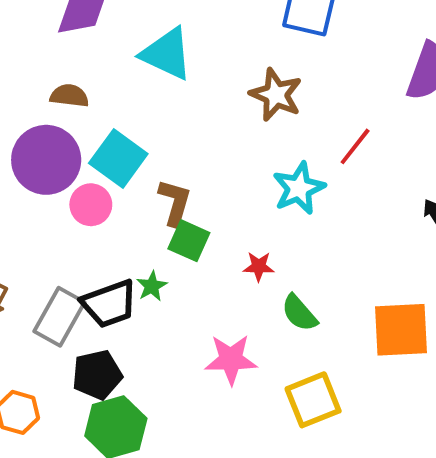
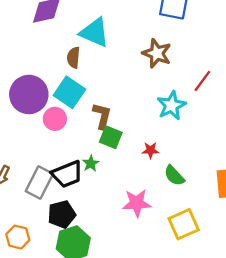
brown semicircle: (69, 96) -> (73, 58), moved, turned -90

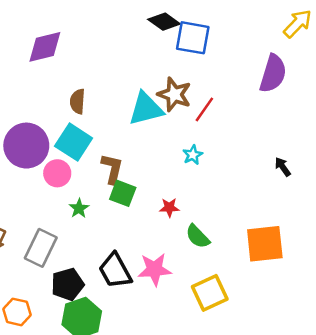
cyan triangle: (95, 32) -> (146, 109), moved, turned -36
red line: (202, 81) -> (204, 109), moved
cyan star: (171, 105) -> (193, 155), size x0.6
green star: (91, 163) -> (79, 208), moved
black trapezoid: (67, 174) -> (115, 271), moved, turned 84

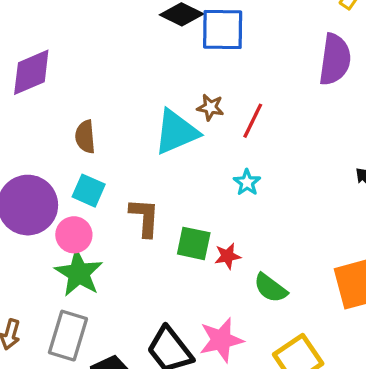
brown star: (174, 94) -> (210, 107), size x0.6
cyan square: (74, 142) -> (89, 191), size x0.7
green square: (123, 193) -> (194, 243), moved
green star: (79, 208) -> (79, 273), moved, size x1.8

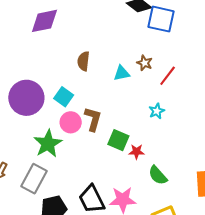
cyan triangle: (176, 132) -> (122, 73), size x0.6
brown semicircle: (85, 137) -> (83, 61), moved
pink circle: (74, 235) -> (71, 122), moved

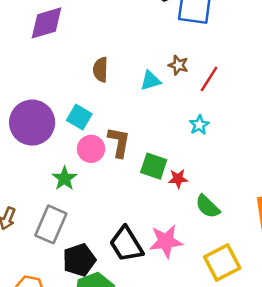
green star: (48, 144) -> (64, 178), size x0.7

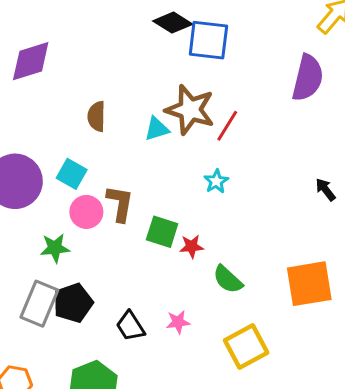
brown star: (178, 65) -> (190, 110), size x2.0
green star: (64, 178) -> (55, 248), turned 30
pink star: (166, 241) -> (178, 322), size x0.6
black trapezoid: (126, 244) -> (130, 326), size x0.7
black pentagon: (79, 260) -> (73, 303), moved

